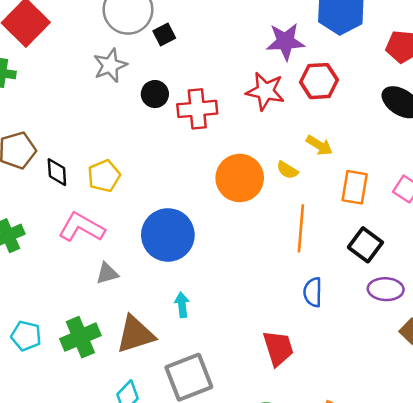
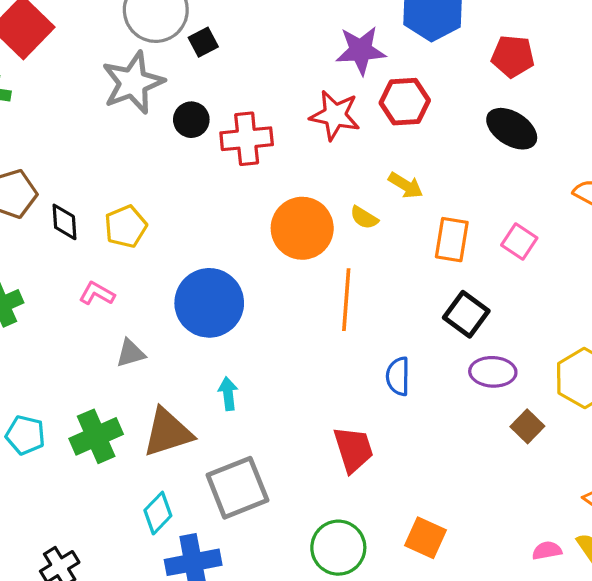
gray star: (110, 65) -> (133, 83), size x1.4
pink L-shape: (82, 227) -> (97, 294), size x0.6
orange line: (301, 228) -> (346, 300), moved

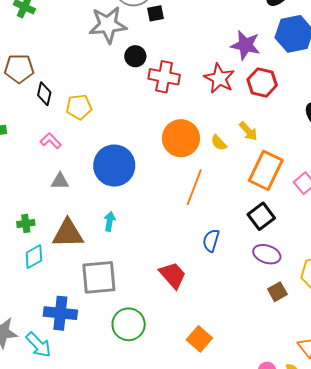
orange rectangle: (452, 240) -> (266, 170), size x1.4
green cross: (96, 436) -> (26, 223), size x0.6
red trapezoid: (353, 449) -> (173, 275), turned -40
cyan diamond: (158, 513) -> (34, 257), moved
green circle: (338, 548) -> (129, 324), moved

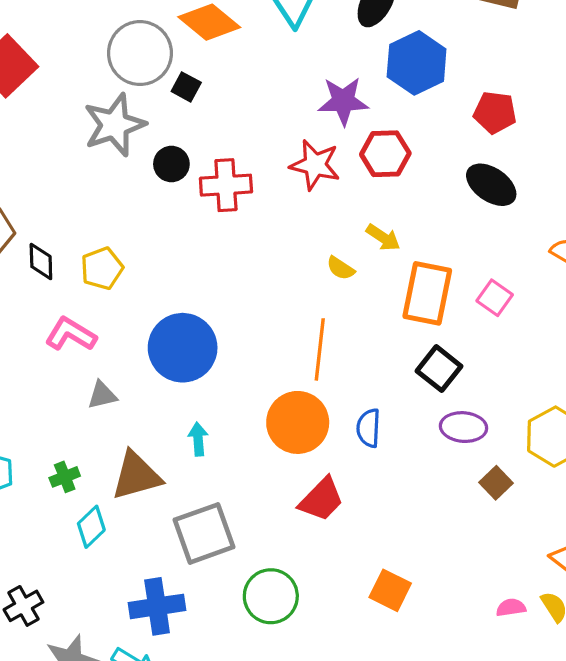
black square: (156, 13) -> (186, 87), turned -36
orange circle: (181, 138) -> (298, 422), moved
pink L-shape: (51, 141) -> (71, 334), size x1.4
red trapezoid: (173, 275) -> (321, 499), turned 100

